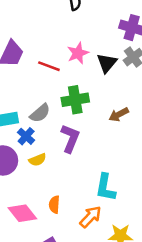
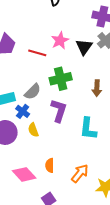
brown arrow: (119, 115) -> (97, 88), turned -56
yellow semicircle: (37, 160) -> (33, 130), turned 96
cyan L-shape: (105, 187) -> (88, 129), moved

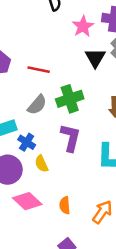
pink star: (60, 41) -> (83, 26), moved
gray semicircle: (33, 92) -> (37, 105), moved
pink diamond: (24, 174) -> (27, 201), moved

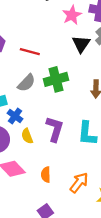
purple L-shape: (71, 138) -> (55, 129), moved

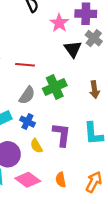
blue cross: (15, 116) -> (27, 122), moved

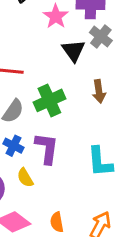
brown arrow: (94, 90) -> (99, 91), moved
purple L-shape: (62, 135) -> (47, 148), moved

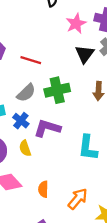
purple L-shape: (47, 148) -> (47, 128), turned -92

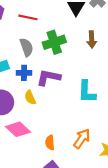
gray semicircle: (26, 93) -> (26, 47), turned -60
blue cross: (21, 121) -> (24, 73), turned -32
orange semicircle: (43, 189) -> (50, 143), moved

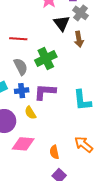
brown arrow: (92, 40) -> (79, 39), moved
pink diamond: (18, 129) -> (23, 144), turned -30
orange arrow: (82, 139) -> (84, 144), turned -78

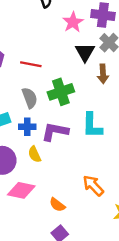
cyan L-shape: (82, 100) -> (92, 126), moved
orange arrow: (84, 144) -> (93, 186), moved
orange semicircle: (54, 152) -> (57, 205), turned -48

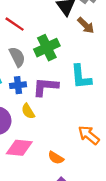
red line: (31, 64) -> (15, 24), turned 30
brown arrow: (103, 74) -> (86, 25), turned -36

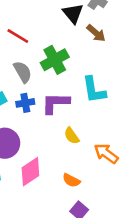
yellow semicircle: (28, 111) -> (72, 136), moved
pink diamond: (19, 148) -> (30, 172), turned -36

